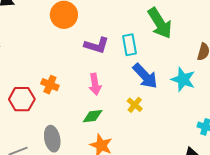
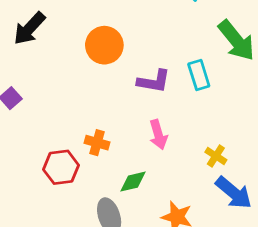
blue arrow: (145, 76) -> (234, 193), moved
green diamond: (93, 116) -> (133, 182), moved

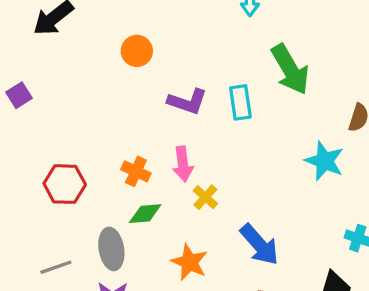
orange circle: (104, 45) -> (137, 51), size x0.7
orange cross: (97, 143) -> (136, 171), moved
yellow cross: (216, 156) -> (205, 197), moved

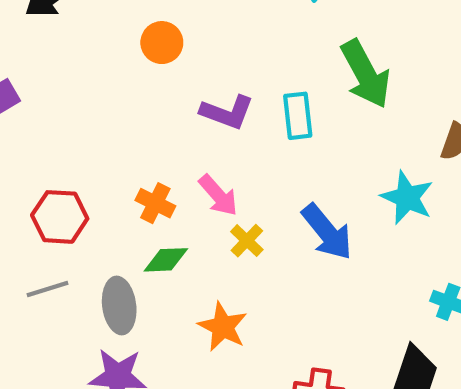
pink arrow: (183, 164) -> (218, 195), turned -36
blue arrow: (259, 245) -> (327, 232), moved
gray line: (56, 267) -> (47, 289), moved

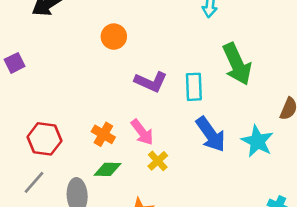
blue arrow: (327, 232) -> (211, 134), moved
gray line: (47, 289) -> (34, 182), turned -35

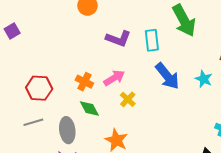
pink arrow: (142, 132) -> (114, 78), turned -80
cyan star: (257, 141) -> (204, 79), size x0.7
green diamond: (107, 169) -> (89, 108), turned 65
gray line: (34, 182) -> (33, 122), turned 36

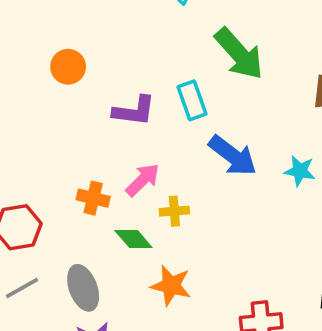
cyan star: (204, 79) -> (300, 171), moved
yellow cross: (128, 99) -> (174, 211), turned -35
green diamond: (89, 108) -> (133, 239), moved

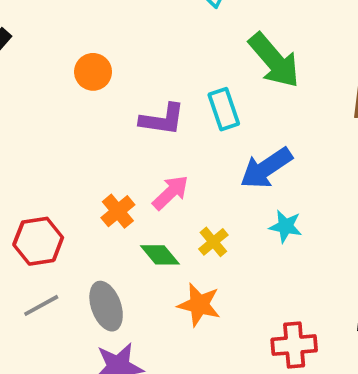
blue arrow: (233, 156) -> (266, 168), turned 108
cyan star: (300, 171) -> (285, 226), moved
orange cross: (93, 198) -> (118, 211), turned 36
yellow cross: (174, 211) -> (213, 242), moved, turned -36

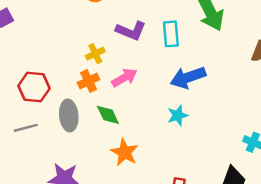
cyan star: (285, 226) -> (178, 115), moved, turned 30
yellow cross: (213, 242) -> (95, 54), moved
gray ellipse: (106, 306) -> (69, 115), moved

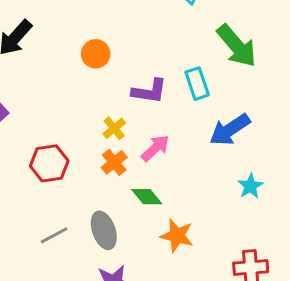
red hexagon: (34, 87) -> (49, 163), moved
gray ellipse: (69, 115) -> (104, 230), moved
cyan star: (178, 115) -> (250, 186), moved

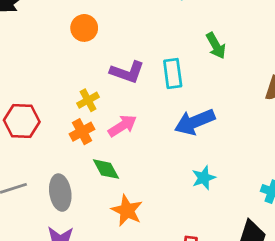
green arrow: (237, 46) -> (216, 46), size x0.6

